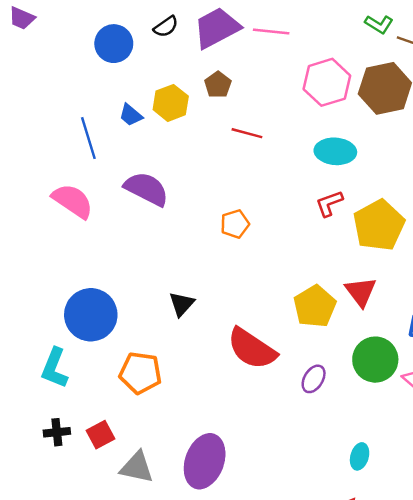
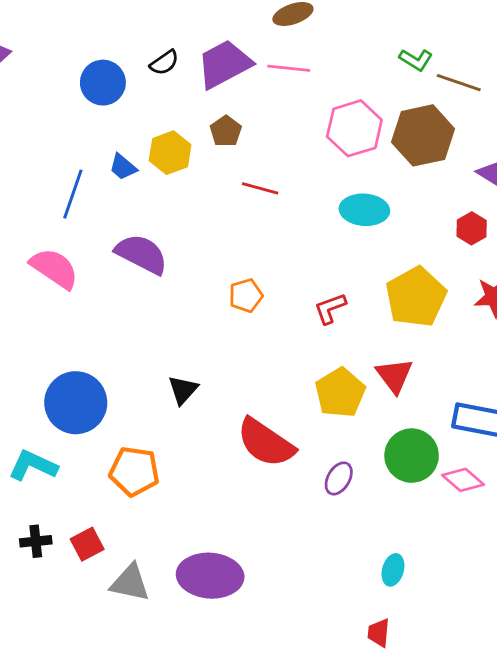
blue line: (88, 138) -> (73, 194), turned 36
red L-shape: (329, 203) -> (330, 308), moved
cyan L-shape: (54, 368) -> (33, 466), turned 93
purple ellipse: (205, 461) -> (210, 576), turned 74

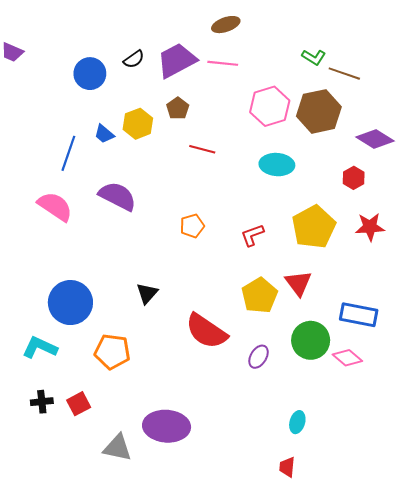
gray triangle: (130, 583) -> (117, 448), moved

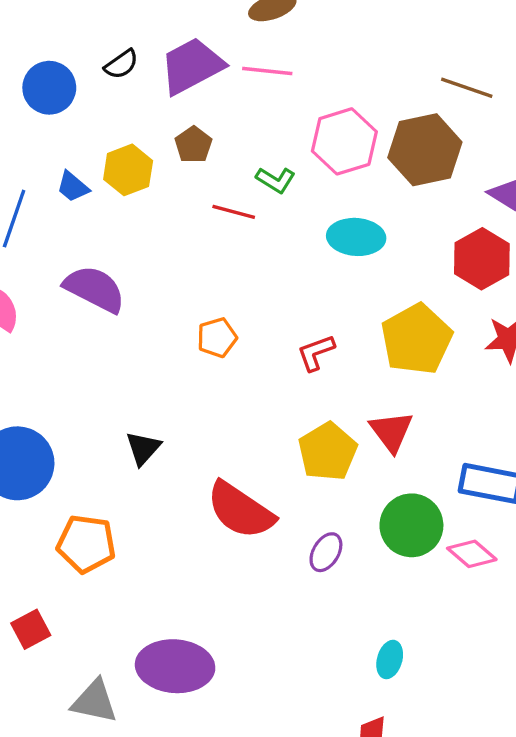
green L-shape: (314, 57) -> (276, 180), moved
red hexagon: (354, 178) -> (482, 259), size x1.6

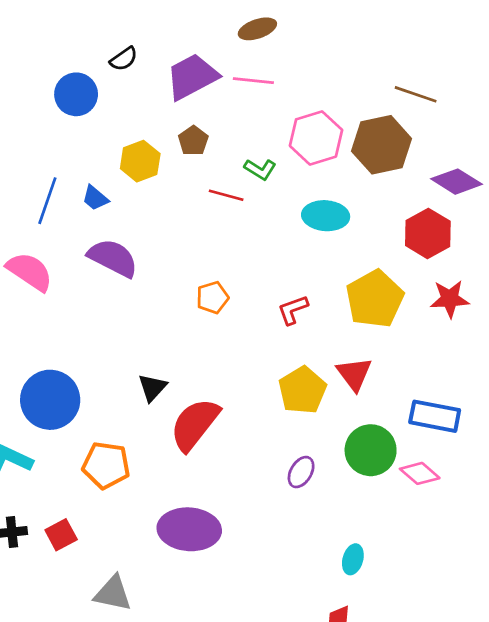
black semicircle: (121, 64) -> (124, 59), moved
blue trapezoid: (73, 187) -> (95, 198), moved
red semicircle: (240, 510) -> (195, 424), moved, turned 94
purple ellipse: (175, 666) -> (189, 529), moved

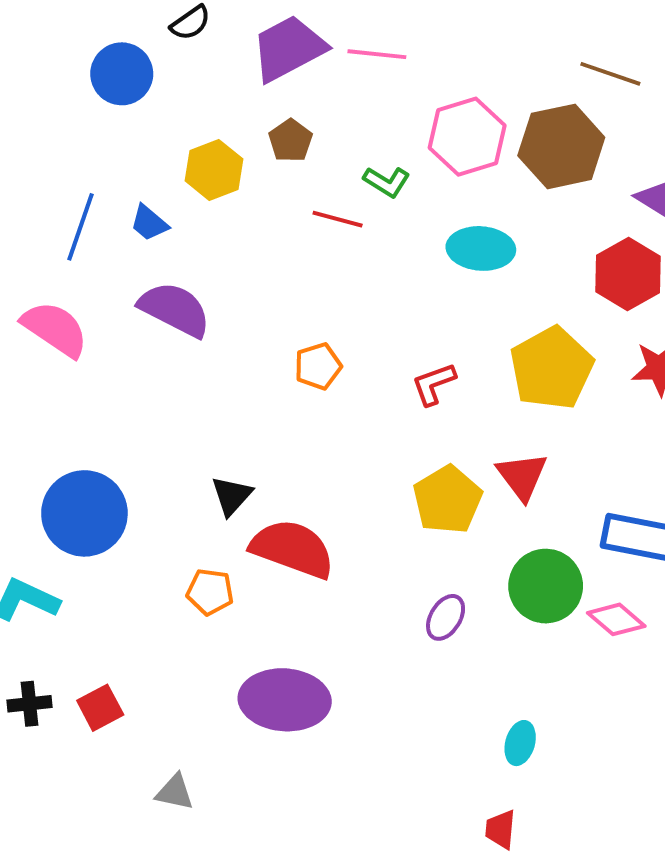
red semicircle: (195, 424) -> (292, 549), turned 72
orange pentagon: (106, 465) -> (210, 592), moved, size x0.7
gray triangle: (113, 593) -> (175, 792), size x0.7

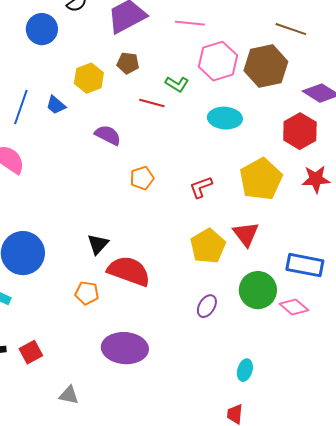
pink line: (377, 54) -> (190, 23), moved
brown pentagon: (291, 141) -> (128, 63), turned -30
purple semicircle: (175, 309) -> (108, 135), moved, size x0.7

